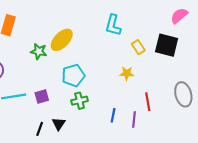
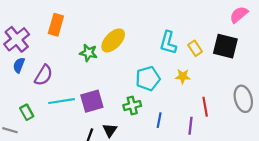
cyan L-shape: (113, 25) -> (168, 43), moved
cyan pentagon: (73, 75) -> (148, 79), moved
purple square: (42, 96) -> (92, 101), size x1.5
blue line: (113, 115) -> (159, 120), moved

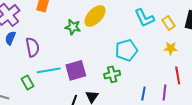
cyan L-shape: (168, 43) -> (144, 18), turned -40
purple semicircle: (44, 75) -> (32, 47), turned -42
yellow star: (183, 76) -> (171, 48), moved
green rectangle: (27, 112) -> (27, 82), moved
blue line: (159, 120) -> (143, 94), moved

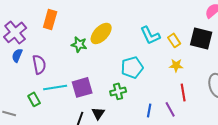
purple line: (165, 93) -> (170, 109), turned -35

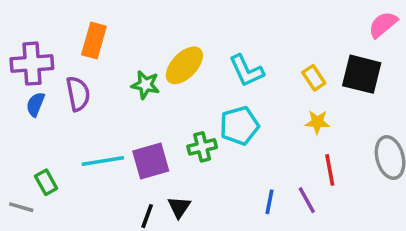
purple cross: (15, 32) -> (32, 64), turned 35
cyan L-shape: (150, 35) -> (246, 71), moved
purple semicircle: (39, 64) -> (78, 94), moved
green cross: (118, 91) -> (202, 147), moved
green rectangle: (34, 99) -> (46, 182), moved

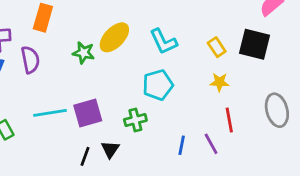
green cross: (202, 147) -> (135, 120), moved

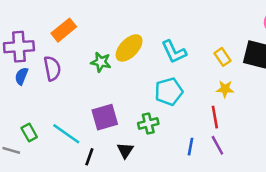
orange rectangle: (43, 18) -> (64, 30), turned 35
cyan line: (50, 113) -> (66, 134), moved, turned 44
red line: (229, 120) -> (215, 117), moved
black line: (85, 156) -> (89, 157), moved

